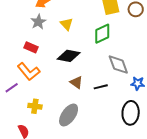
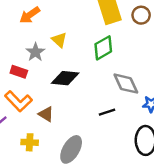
gray star: (38, 22) -> (35, 52), moved
brown triangle: (76, 82) -> (46, 114), moved

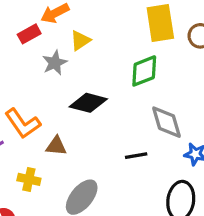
yellow triangle: (59, 40) -> (80, 40), moved, turned 35
red rectangle: (19, 72) -> (29, 34), moved, turned -56
brown triangle: (46, 114) -> (56, 146), turned -35

